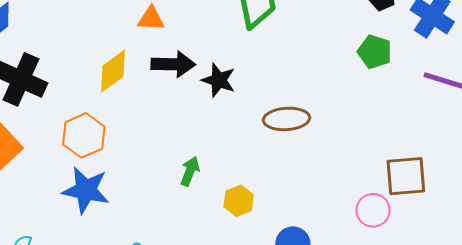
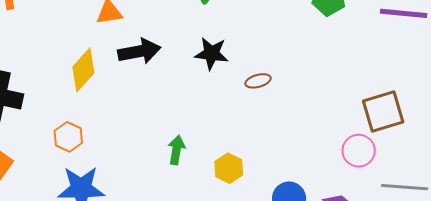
black star: (219, 80) -> (211, 54), moved
brown ellipse: (287, 119) -> (258, 81), size x0.6
orange hexagon: (84, 135) -> (68, 137), size x0.7

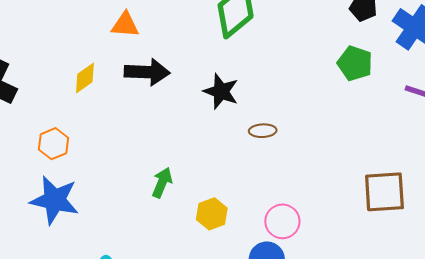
yellow diamond: (83, 70) -> (85, 78), size x0.7
pink circle: (359, 151) -> (282, 221), moved

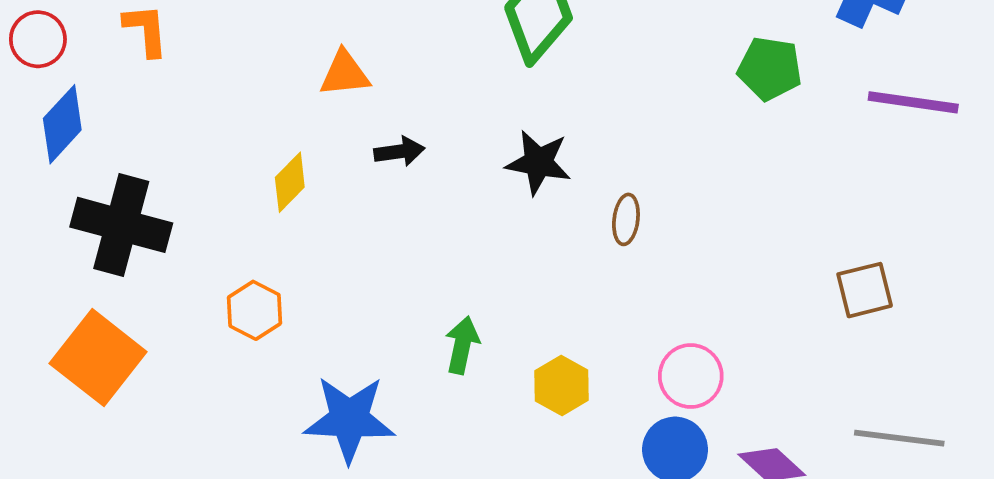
black arrow: (147, 72) -> (399, 152), size x0.6
brown ellipse: (263, 131) -> (626, 219), turned -70
brown square: (384, 192) -> (865, 290), size x0.7
blue star: (55, 200) -> (349, 419), moved

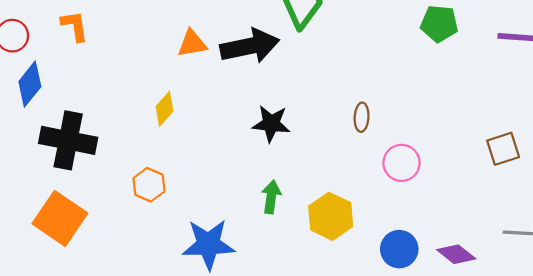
black arrow: (399, 152) -> (250, 46), moved, size x2.0
black star: (538, 162) -> (271, 124), moved
pink circle: (691, 376) -> (401, 163), moved
yellow hexagon: (562, 385) -> (331, 216), size x1.4

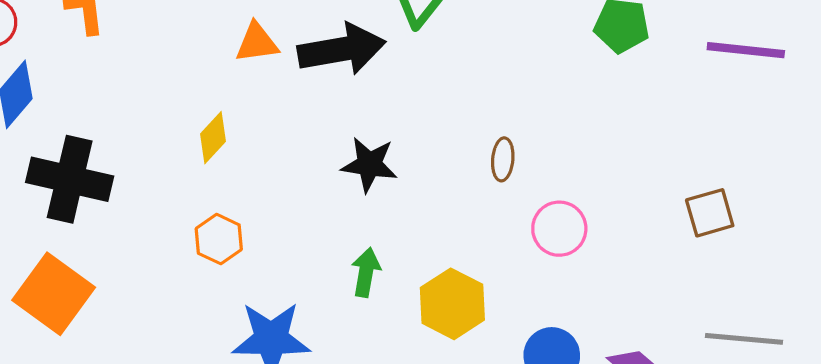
orange hexagon: (149, 185) -> (219, 239), moved

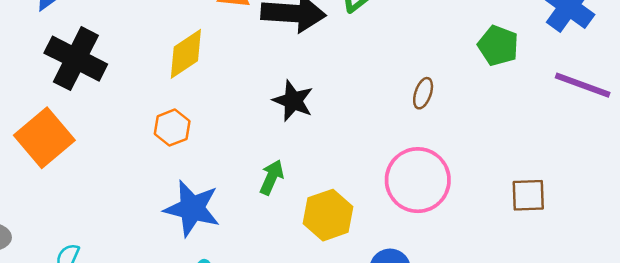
yellow diamond: (213, 138) -> (186, 54), size x1.4
brown ellipse: (503, 159) -> (423, 93), moved
pink circle: (559, 229) -> (418, 180), size x1.6

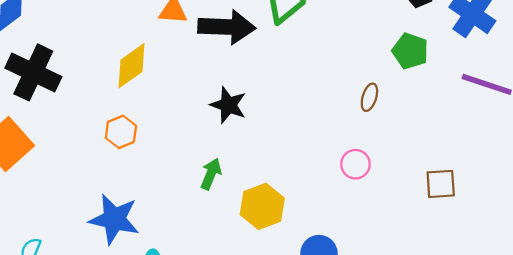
brown ellipse: (423, 93) -> (369, 97), moved
pink circle: (418, 180) -> (355, 164), moved, size x0.5
blue star: (192, 208) -> (114, 219), moved

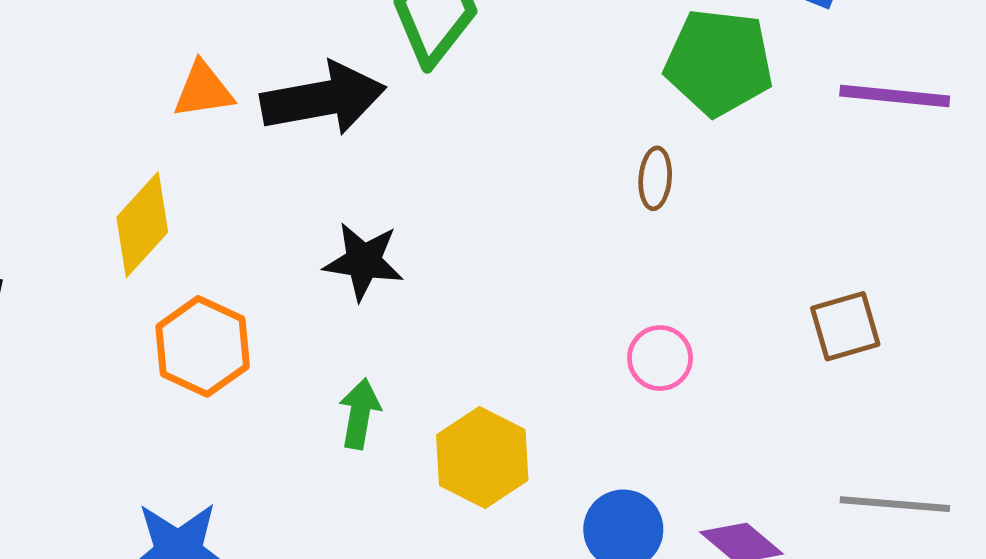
green pentagon: (410, 51) -> (719, 62), size x1.4
orange hexagon: (121, 132) -> (203, 346), moved, size x1.4
pink circle: (355, 164) -> (660, 358), moved

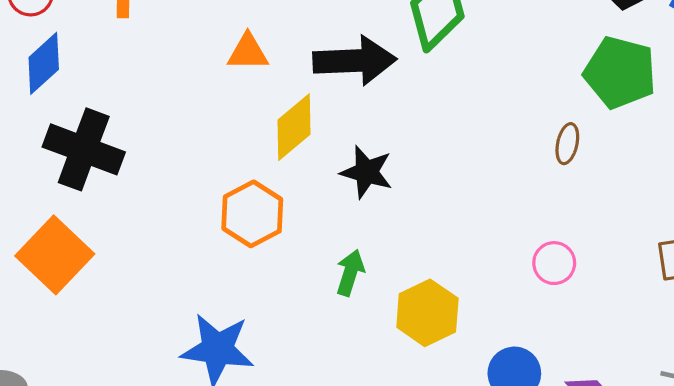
orange triangle: (203, 90) -> (248, 52), moved
yellow diamond: (142, 225) -> (294, 127), moved

